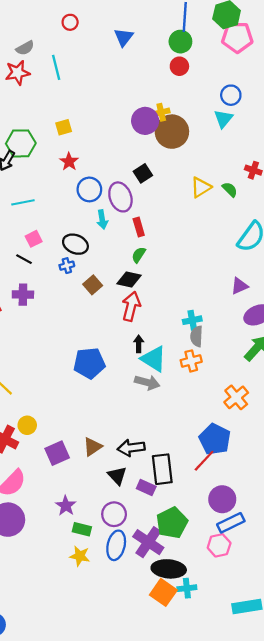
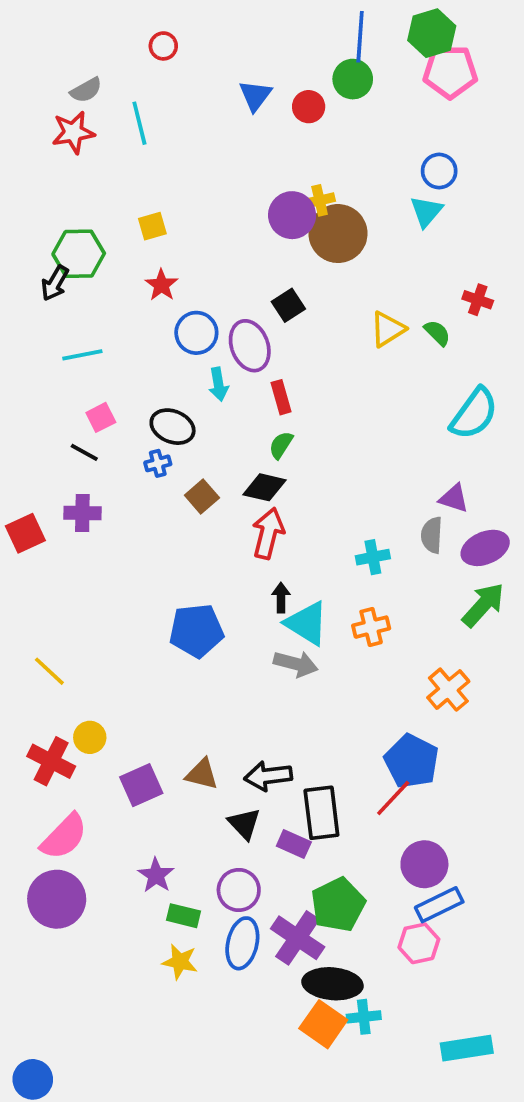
blue triangle: (124, 37) -> (255, 96), moved
red circle: (179, 66) -> (309, 107), moved
purple triangle: (239, 286) -> (454, 498), turned 42
gray semicircle: (197, 336) -> (432, 535), moved
brown triangle: (93, 447) -> (202, 774), turned 48

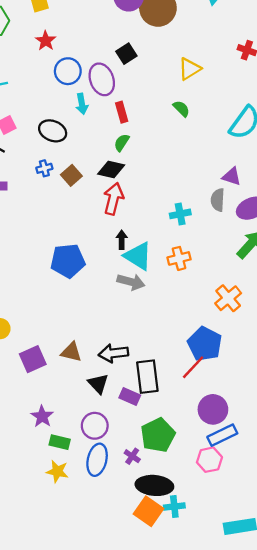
green semicircle: (437, 333) -> (181, 109), moved
blue cross: (158, 463) -> (44, 168), moved
purple cross: (298, 938) -> (132, 456), size x0.5

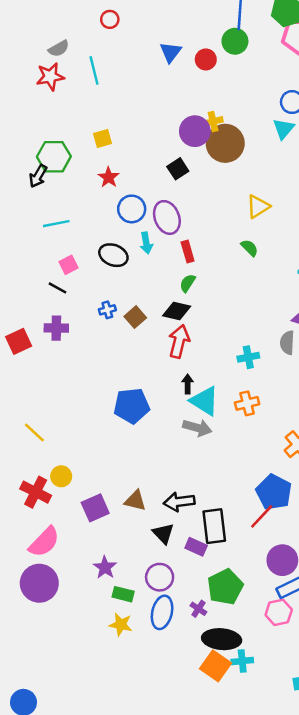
black square: (126, 54) -> (178, 169), moved
black ellipse: (53, 131) -> (113, 255), moved

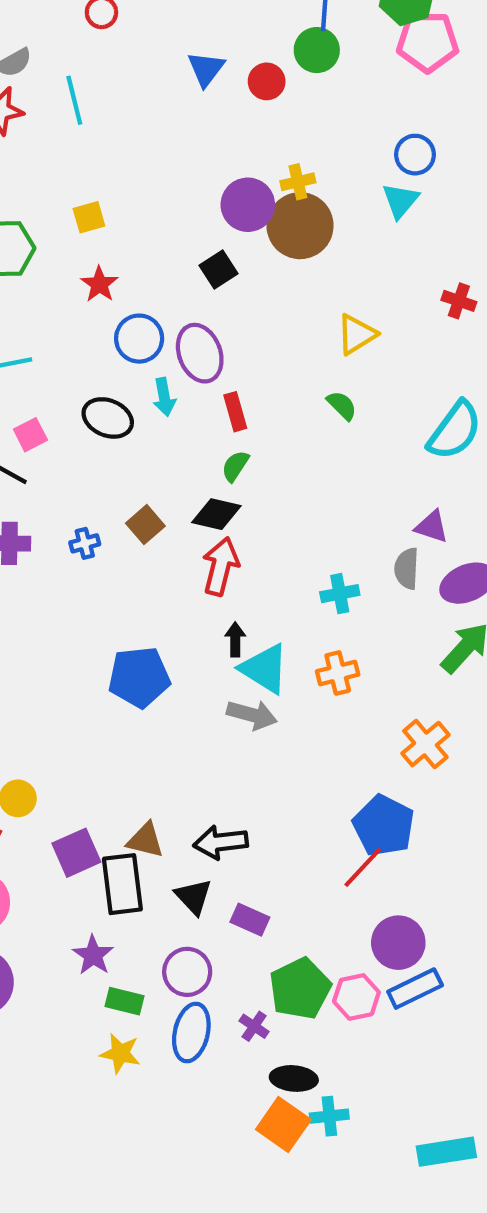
yellow cross: (213, 121) -> (298, 182), moved
blue cross: (107, 310) -> (85, 543), moved
black rectangle: (214, 526) -> (122, 884), moved
pink hexagon: (279, 612) -> (356, 997), moved
black ellipse: (222, 639) -> (294, 1078), size x0.7

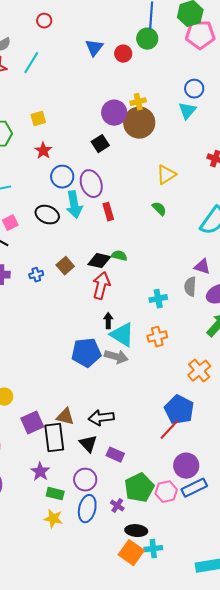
cyan line: (74, 100) -> (31, 63), turned 45
cyan arrow: (164, 397) -> (74, 205), size x1.5
green semicircle: (235, 466) -> (119, 256), moved, turned 70
blue pentagon: (139, 677) -> (86, 353), moved

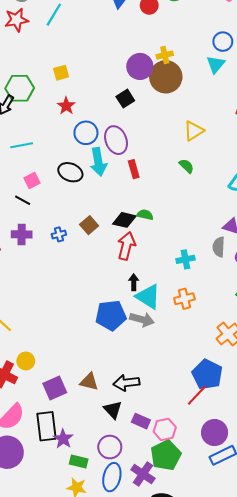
black rectangle: (54, 438) -> (47, 426), moved
pink hexagon: (166, 492) -> (165, 429), moved
purple cross: (117, 506) -> (143, 474), size x1.6

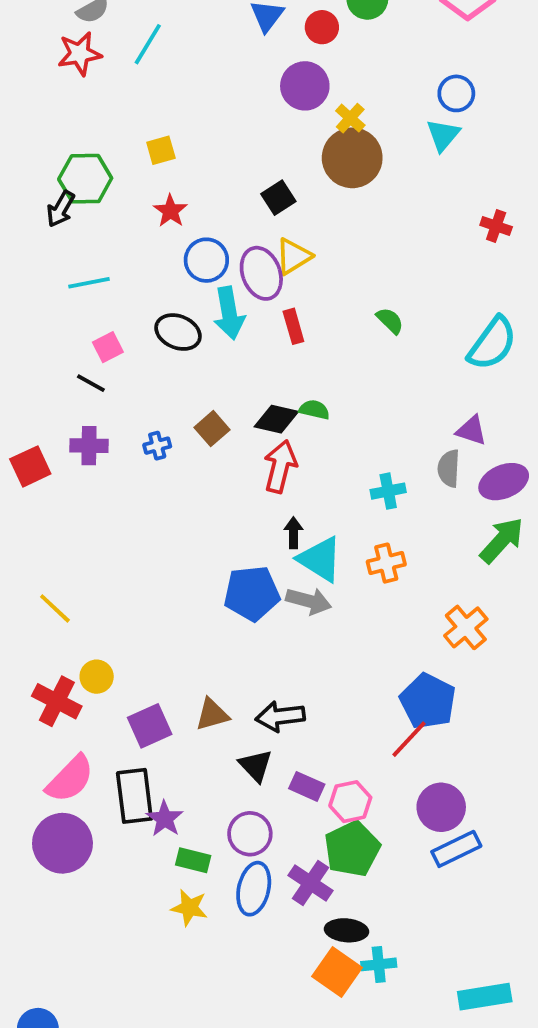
yellow cross: (165, 55) -> (350, 118), turned -35
purple circle: (140, 66) -> (305, 86), moved
yellow triangle: (194, 131) -> (293, 256), moved
brown triangle: (89, 382) -> (212, 714), turned -30

